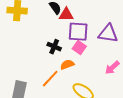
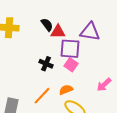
purple triangle: (108, 34) -> (90, 32), moved
orange semicircle: (67, 65) -> (66, 90), moved

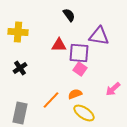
black semicircle: (47, 25) -> (69, 15), moved
red triangle: (58, 32) -> (59, 45), moved
black cross: (46, 64) -> (20, 68), moved, turned 32

